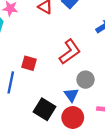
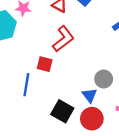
red L-shape: (70, 52) -> (63, 39), moved

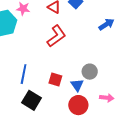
red square: (45, 64) -> (55, 79), moved
black square: (62, 111) -> (32, 100), moved

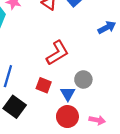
red L-shape: (56, 36) -> (57, 53), moved
pink arrow: (107, 98) -> (97, 120), moved

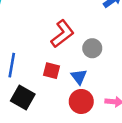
gray circle: (83, 79) -> (92, 48), moved

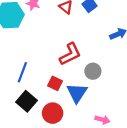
blue triangle: (79, 77) -> (77, 93), size x1.5
red circle: (81, 101) -> (53, 113), moved

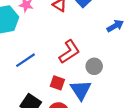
blue line: (22, 72) -> (26, 60), moved, turned 42

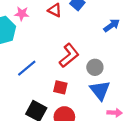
blue triangle: (81, 90) -> (100, 90), moved

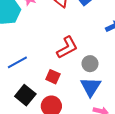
blue line: (27, 68) -> (17, 62), moved

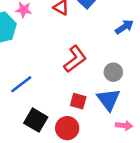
gray circle: (90, 64) -> (113, 72), moved
red square: (53, 77) -> (78, 101), moved

